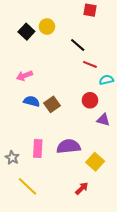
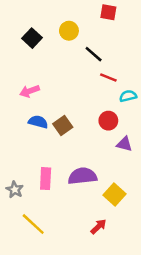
yellow circle: (47, 27) -> (69, 31), moved

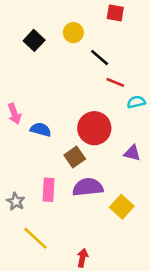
pink arrow: (30, 91) -> (14, 114), moved, turned -90
red circle: (108, 121) -> (94, 128), moved, size x1.6
brown square: (63, 126) -> (75, 157), moved
red arrow: (98, 227) -> (83, 258), moved, turned -35

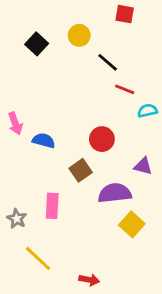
red circle: (94, 128) -> (102, 139), size x0.7
purple semicircle: (88, 187) -> (115, 193), moved
red arrow: (83, 258) -> (89, 280), turned 90

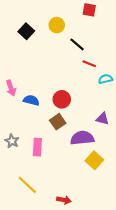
red circle: (102, 139) -> (62, 99), moved
gray star: (17, 219) -> (12, 141), moved

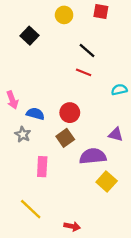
yellow circle: (57, 25) -> (64, 15), moved
red line: (89, 64) -> (84, 72), moved
gray star: (12, 141) -> (23, 134), moved

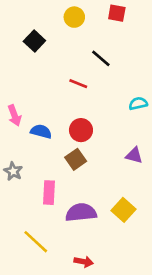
red line: (84, 72) -> (78, 84), moved
gray star: (23, 134) -> (13, 171), moved
purple semicircle: (93, 156) -> (81, 212), moved

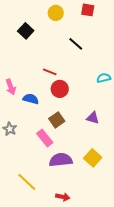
red line: (78, 84) -> (50, 72), moved
red circle: (81, 130) -> (60, 89), moved
purple triangle: (134, 155) -> (93, 118), moved
pink rectangle: (49, 193) -> (45, 138), moved, turned -42

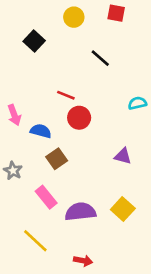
brown square: (57, 120) -> (57, 159), moved
pink rectangle: (45, 138) -> (46, 197), moved

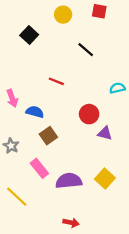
red circle: (79, 118) -> (89, 114), moved
yellow line: (35, 241) -> (17, 197), moved

